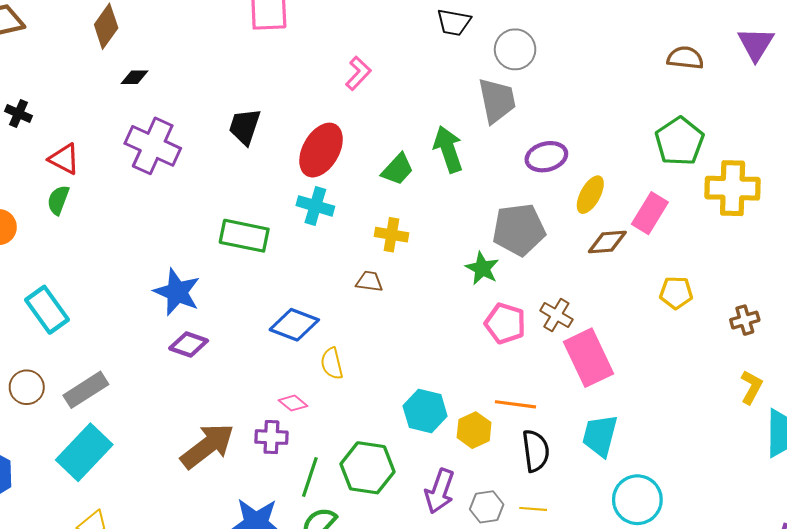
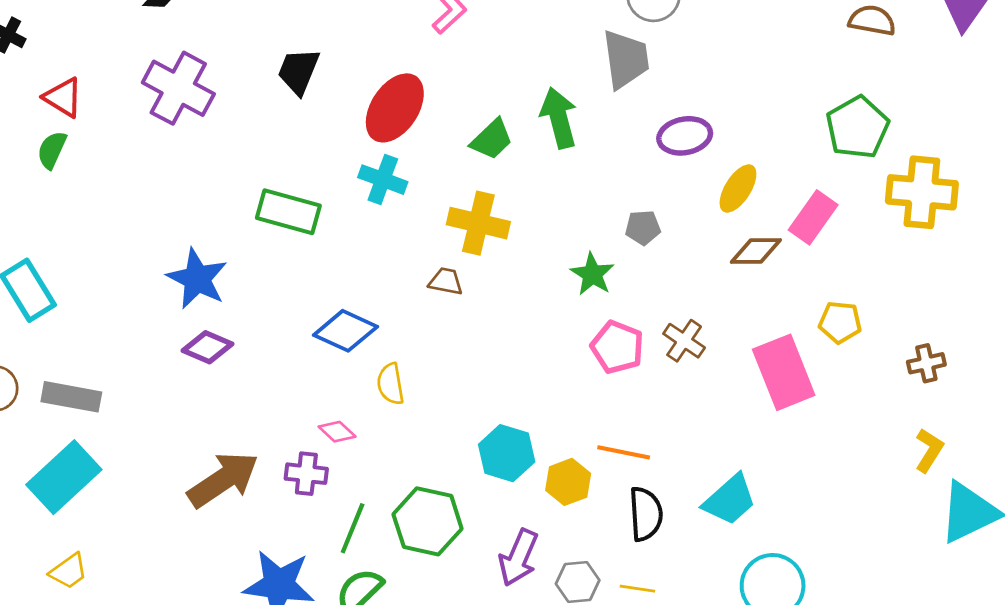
gray pentagon: (519, 230) -> (643, 228), size x0.5
yellow cross: (391, 235) -> (478, 223), size x1.4
pink rectangle: (588, 358) -> (784, 372), moved
gray rectangle: (86, 390) -> (71, 397), turned 39
cyan trapezoid: (600, 436) -> (730, 500), turned -150

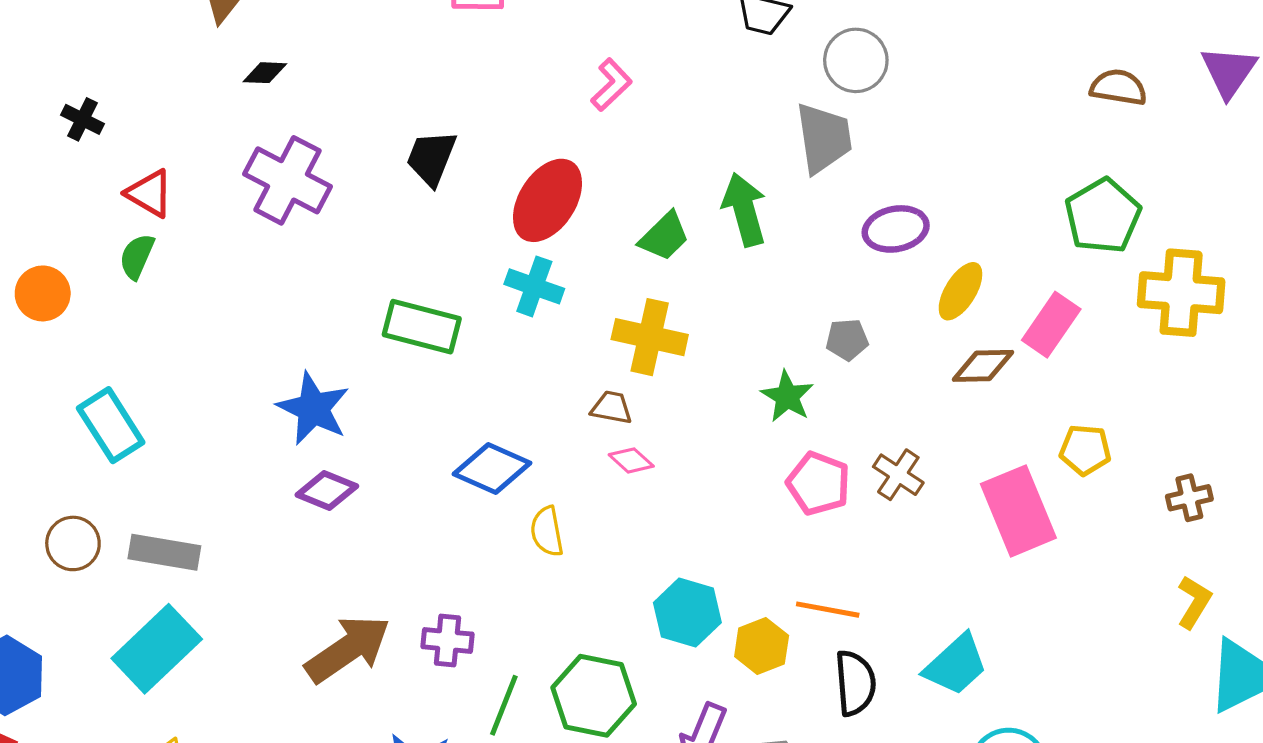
pink diamond: (337, 432) -> (631, 460), moved

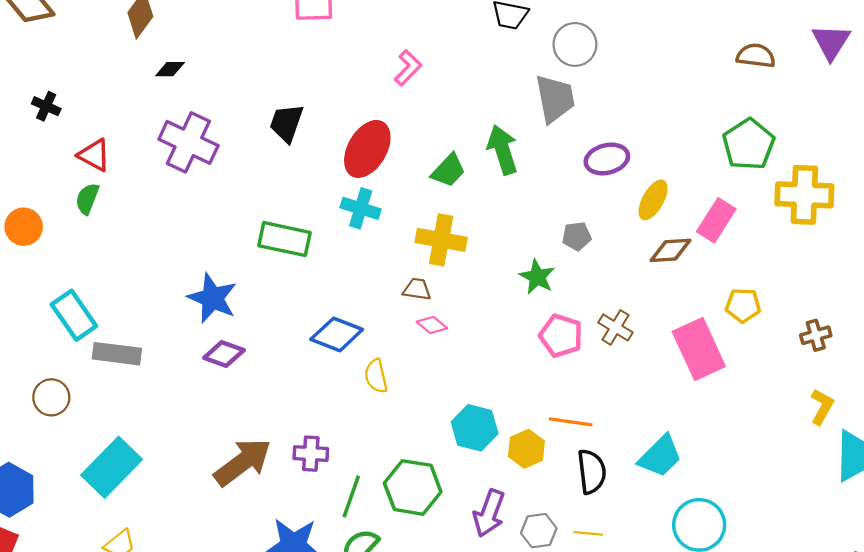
gray rectangle: (164, 552) -> (117, 354), moved

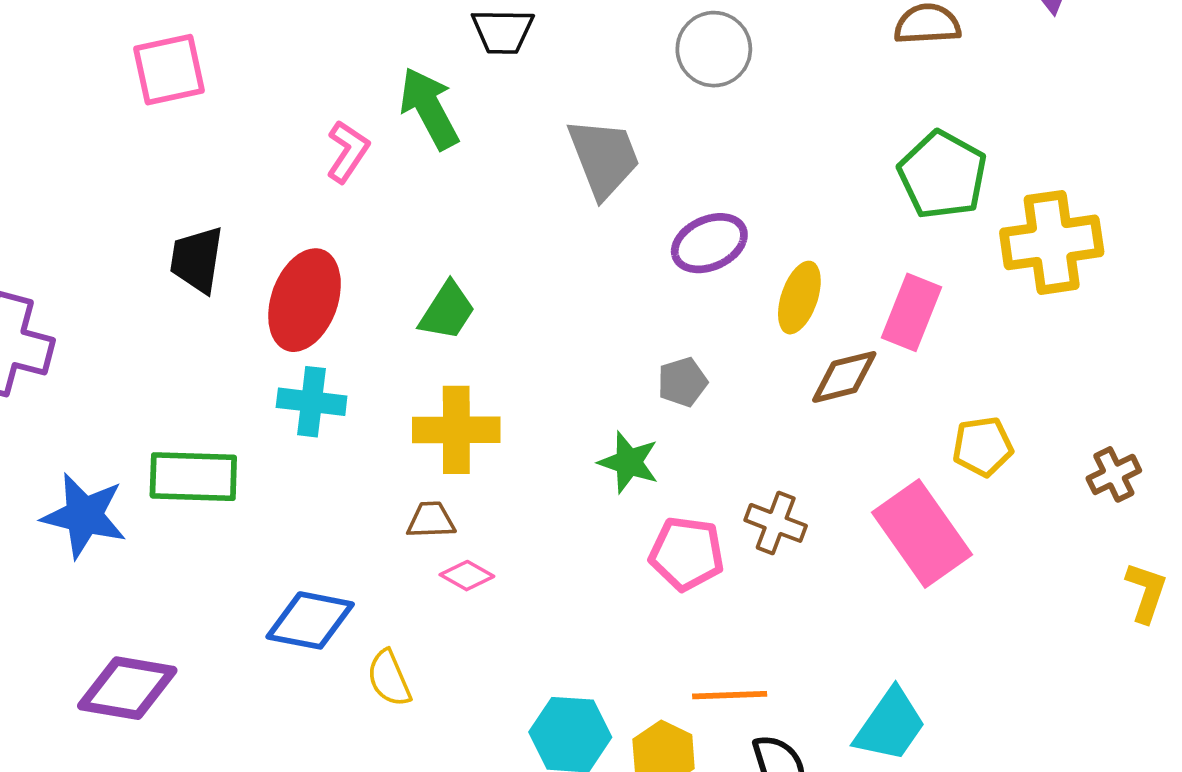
gray circle: (575, 44) -> (714, 49), moved
black trapezoid: (286, 123) -> (197, 260), moved
green arrow: (503, 150) -> (429, 108), moved
blue star: (212, 298) -> (84, 516), moved
purple diamond: (224, 354) -> (127, 688), size x1.4

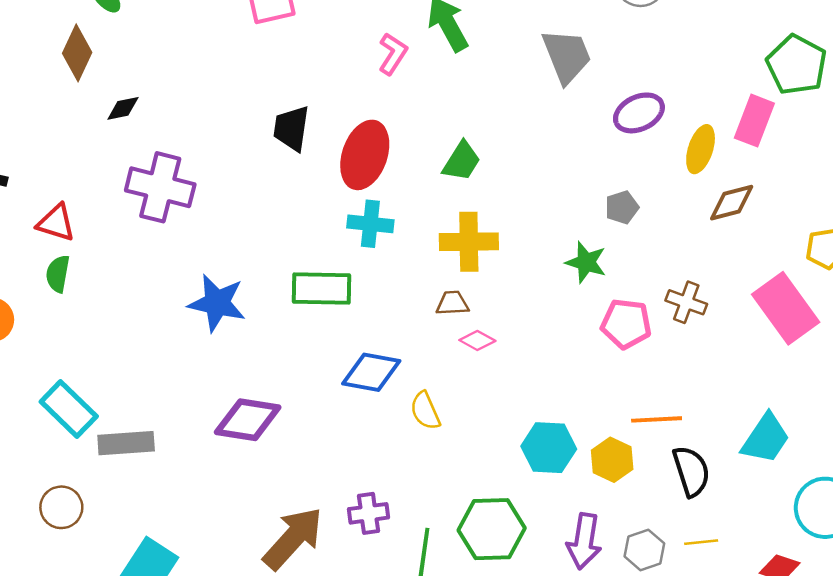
pink rectangle: (912, 312) -> (754, 121), moved
green rectangle: (193, 477) -> (322, 288), moved

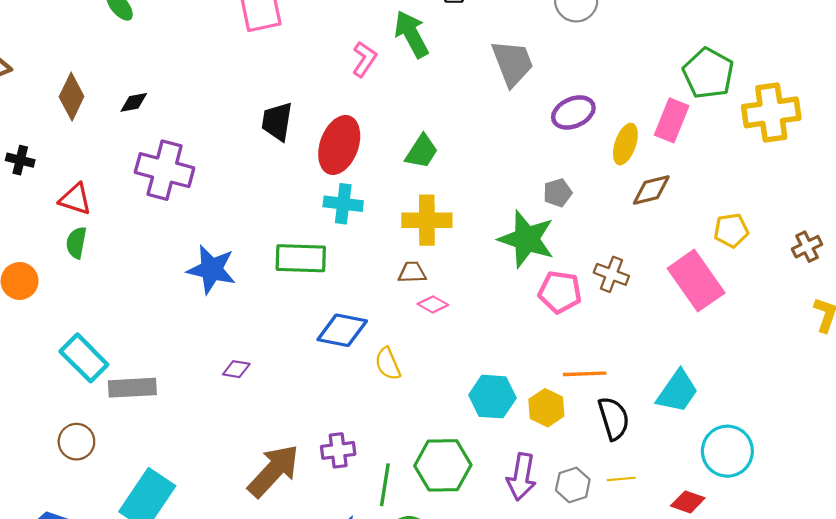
brown diamond: (77, 53) -> (72, 97), moved
green star: (586, 262) -> (527, 239), size x1.6
purple diamond: (248, 420) -> (236, 369), size x0.5

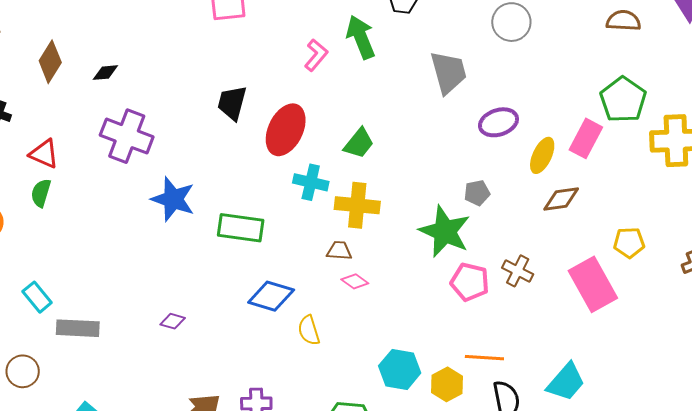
cyan cross: (343, 204) -> (311, 182), moved
blue star: (212, 269) -> (173, 199), moved
cyan rectangle: (84, 358) -> (37, 297), size x0.7

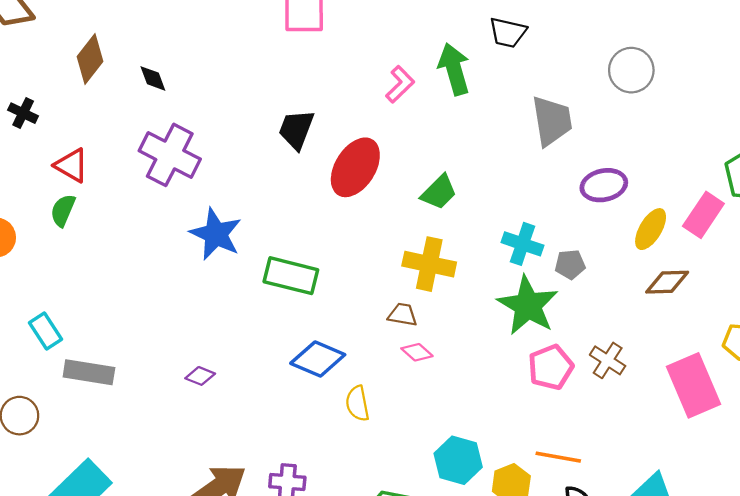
black diamond: (105, 73) -> (153, 78), turned 68
cyan cross: (311, 182) -> (523, 244), moved
pink pentagon: (470, 282) -> (551, 367), turned 30

